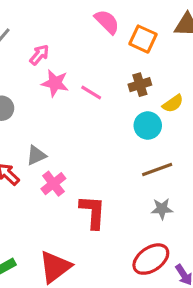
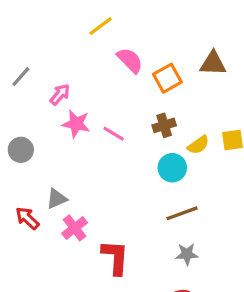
orange square: (143, 39) -> (167, 78), turned 36

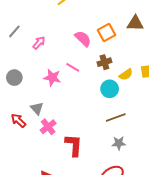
pink semicircle: (130, 60) -> (83, 39), moved
pink star: (76, 124) -> (52, 78), moved
gray triangle: (57, 199) -> (37, 108), turned -48

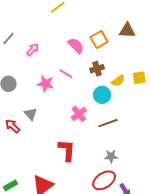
pink cross: (48, 127) -> (79, 114), moved
gray star: (119, 143) -> (111, 156), moved

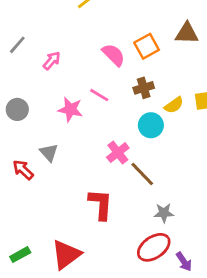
brown line: (108, 123) -> (142, 174), moved, turned 66

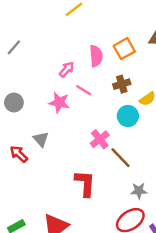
pink semicircle: (114, 55) -> (96, 56), turned 40
pink arrow: (52, 61) -> (67, 69), moved

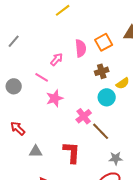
pink line: (84, 90) -> (42, 77), moved
pink star: (59, 103) -> (55, 98), moved, turned -30
gray triangle: (41, 139) -> (36, 151), moved, turned -48

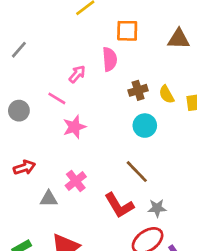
orange square: (104, 42) -> (127, 31), moved, turned 30
yellow semicircle: (123, 83) -> (166, 94), moved, turned 96
pink cross: (84, 116) -> (76, 181), moved
red arrow: (18, 128) -> (24, 168), turned 119
red L-shape: (72, 152) -> (119, 205), moved, turned 145

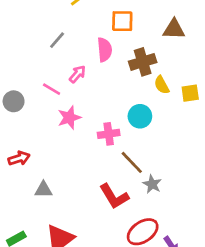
gray line: (19, 50) -> (57, 40), moved
pink arrow: (77, 74) -> (77, 74), moved
brown cross: (138, 90) -> (143, 62), moved, size x1.4
pink cross: (76, 181) -> (109, 134), moved, turned 30
gray star: (157, 208) -> (152, 184), moved, turned 30

